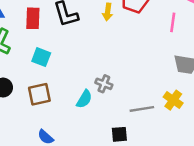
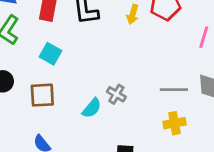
yellow cross: (173, 100) -> (174, 123), moved, turned 36
gray line: (142, 109) -> (174, 90), moved

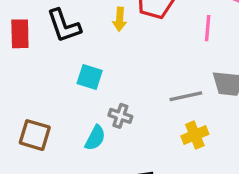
cyan square: (51, 54) -> (90, 77), moved
brown square: (42, 95) -> (35, 135), turned 32

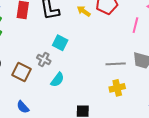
yellow arrow: (120, 19) -> (84, 11), turned 112
gray cross: (120, 116) -> (44, 59), moved

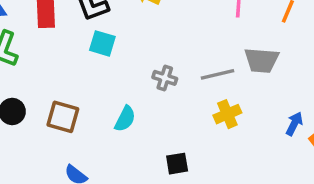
cyan square: (60, 43) -> (102, 43), moved
gray cross: (44, 59) -> (165, 78), moved

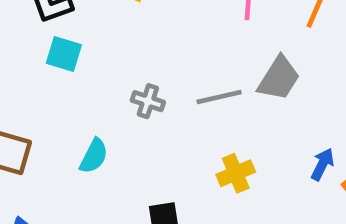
gray trapezoid: (262, 60) -> (279, 78), turned -63
yellow cross: (227, 114) -> (236, 173), moved

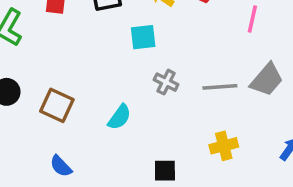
cyan square: (64, 54) -> (143, 37), moved, turned -32

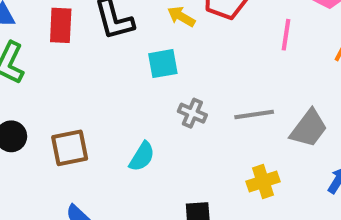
gray trapezoid: (267, 80) -> (309, 128), moved
brown square: (57, 105) -> (70, 148), turned -32

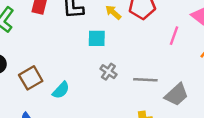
brown square: (70, 148) -> (31, 78), turned -30
cyan semicircle: (142, 157) -> (61, 90), moved

